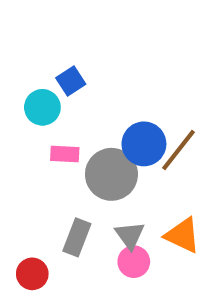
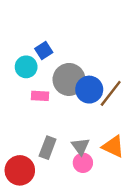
gray circle: (111, 174) -> (69, 79), moved
red circle: (32, 274) -> (20, 170), size x1.5

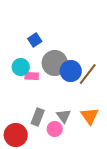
cyan circle: (26, 67) -> (21, 67), moved
orange triangle: (113, 146) -> (90, 116), turned 30
pink circle: (83, 163) -> (55, 129), moved

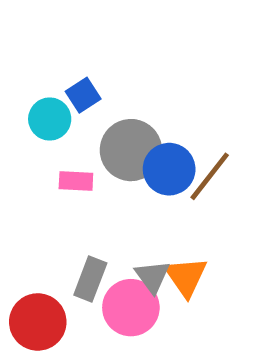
cyan circle: (21, 67) -> (50, 119), moved
orange triangle: (90, 116) -> (186, 277), moved
pink circle: (55, 129) -> (131, 308), size x1.5

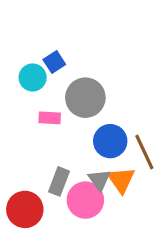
blue circle: (169, 169) -> (110, 141), moved
brown line: (210, 176) -> (144, 152), moved, turned -63

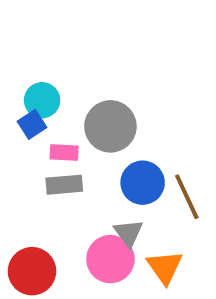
blue square: (54, 62) -> (32, 124), moved
orange triangle: (121, 180) -> (165, 267), moved
gray rectangle: (59, 181) -> (64, 185), moved, turned 64

